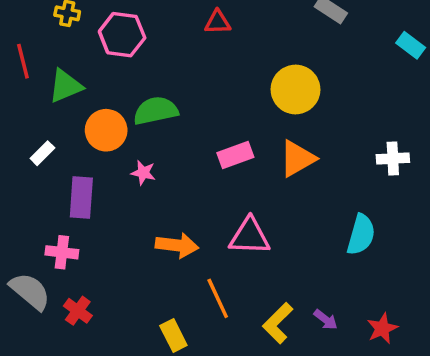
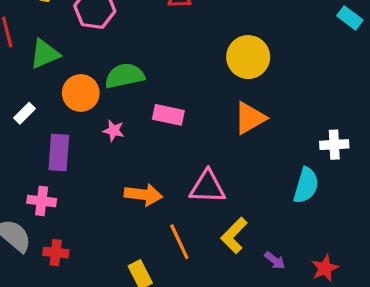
pink rectangle: (235, 155) -> (168, 115), moved, turned 32
white cross: (393, 159) -> (334, 145), moved
red cross: (78, 311) -> (56, 253), turned -30
yellow L-shape: (278, 323) -> (234, 235), moved

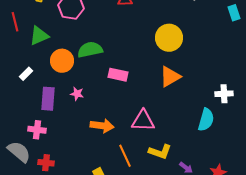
cyan rectangle: (350, 18) -> (234, 13), turned 35
pink star: (114, 131) -> (77, 94), moved
yellow L-shape: (234, 235) -> (160, 152), turned -115

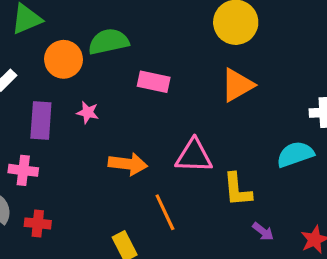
cyan semicircle: (206, 120) -> (295, 154), turned -125
yellow L-shape: (160, 152) -> (237, 190), moved, turned 65

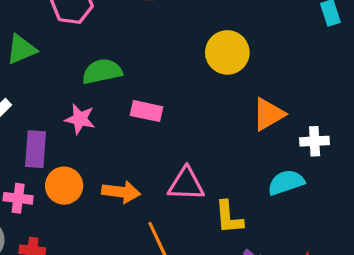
orange circle: (64, 59) -> (64, 186), moved
orange triangle: (237, 85) -> (269, 114), moved
pink star: (88, 112) -> (80, 119), moved, size x1.4

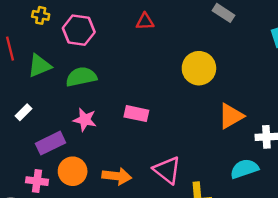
green semicircle: (102, 71) -> (81, 77), moved
purple rectangle: (36, 149) -> (50, 143), turned 60
pink triangle: (186, 184) -> (167, 170), turned 36

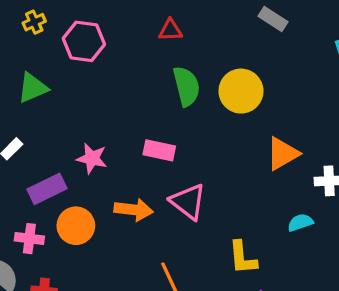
yellow cross: (41, 15) -> (34, 22), turned -35
green semicircle: (81, 77) -> (186, 86), moved, turned 88
cyan semicircle: (244, 169) -> (300, 223), size x0.7
pink triangle: (167, 170) -> (188, 202), moved
orange arrow: (117, 176) -> (134, 210), moved

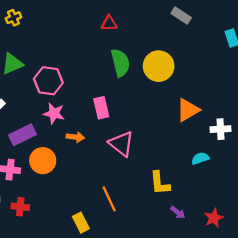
pink hexagon: (84, 41) -> (48, 81), moved
pink rectangle: (159, 150) -> (101, 108), turned 65
orange arrow: (134, 210) -> (75, 137), moved, size x0.7

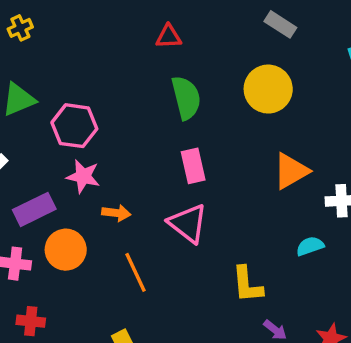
yellow circle: (159, 66) -> (268, 89), moved
pink rectangle: (101, 108) -> (193, 166), moved
orange line: (109, 199) -> (135, 272), moved

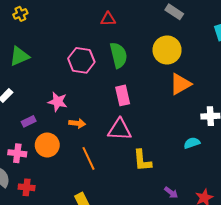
pink hexagon: (74, 126) -> (81, 60), moved
orange triangle: (291, 171) -> (180, 84), moved
purple rectangle: (34, 209) -> (29, 121), size x0.6
pink triangle: (188, 223) -> (120, 130), turned -35
yellow L-shape: (247, 285) -> (142, 161), moved

